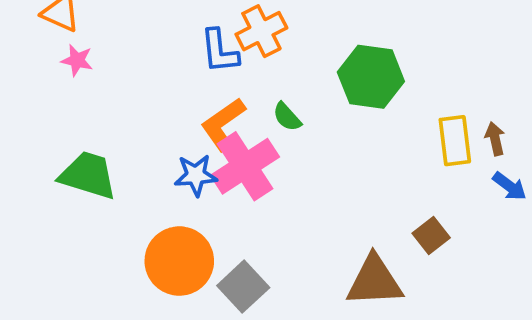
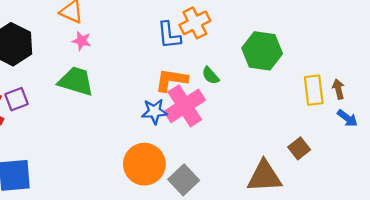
orange L-shape: (223, 124) -> (171, 80), turned 44
green trapezoid: (88, 175) -> (76, 81), moved

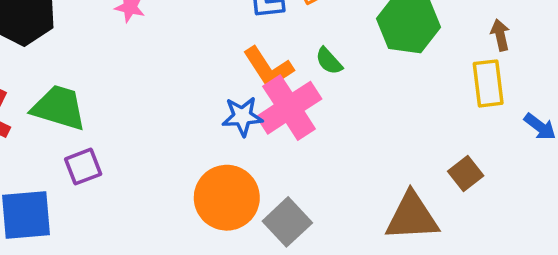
orange L-shape: (171, 80) -> (268, 68), turned -132
green trapezoid: (76, 81) -> (59, 108), moved
brown arrow: (338, 89) -> (500, 35), moved
purple square: (17, 99) -> (83, 167), moved

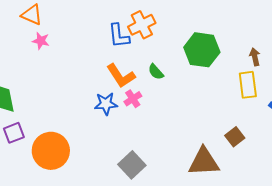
pink cross: (289, 108) -> (133, 99), size x0.5
orange circle: (227, 198) -> (51, 151), moved

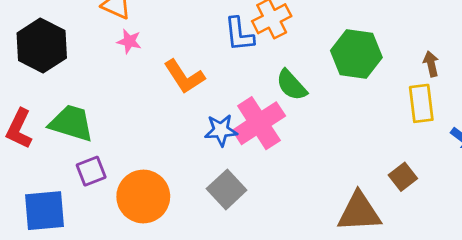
green semicircle: (156, 72) -> (291, 85), size x1.4
orange L-shape: (121, 76) -> (184, 77), moved
pink cross: (133, 99) -> (259, 123), size x2.0
gray square: (132, 165) -> (227, 189), moved

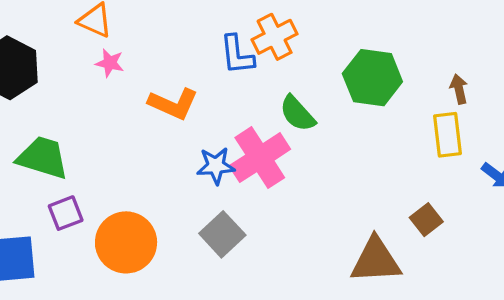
orange L-shape: (184, 77) -> (173, 104), turned -33

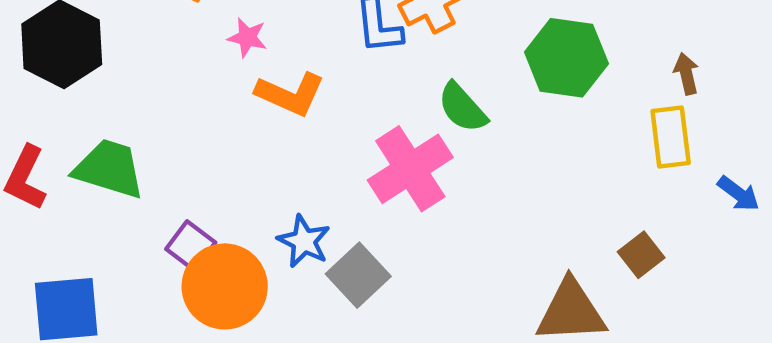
pink star: (110, 63) -> (247, 37), moved
blue star: (216, 166) -> (304, 241), moved, turned 30
purple square: (66, 213) -> (191, 246), moved, turned -32

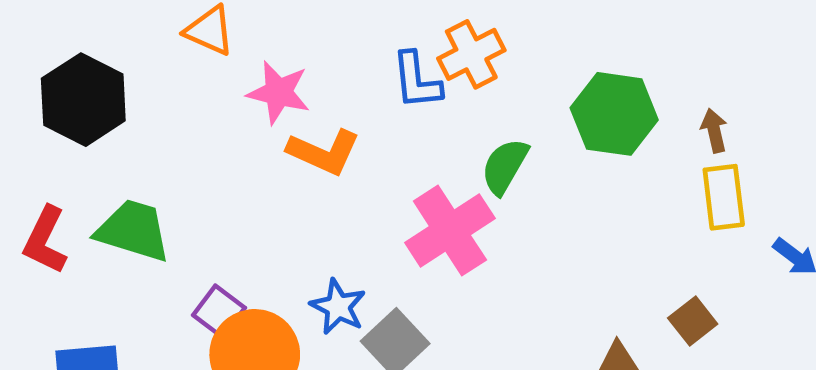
pink star: (247, 37) -> (279, 92), size x1.5
brown arrow: (686, 74) -> (714, 131), moved
green semicircle: (462, 108) -> (505, 166), turned 72

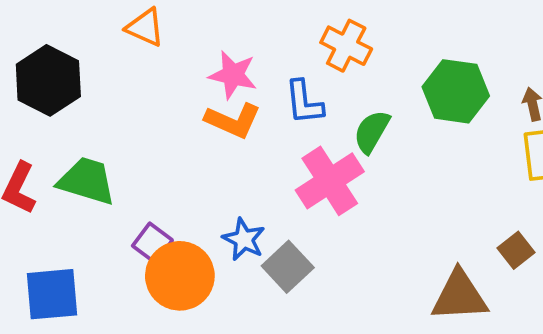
orange cross: (471, 54) -> (346, 46), turned -36
blue L-shape: (417, 81) -> (304, 102), moved
pink star: (279, 92) -> (233, 75), moved

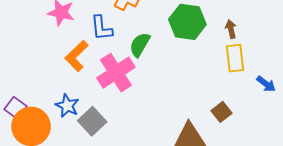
orange L-shape: (233, 121) -> (77, 56), moved, turned 112

